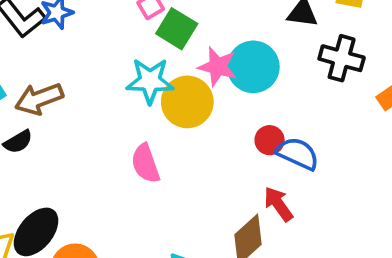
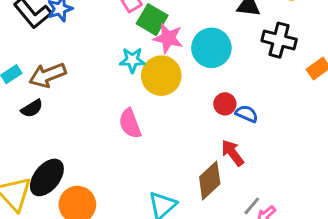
pink star: (218, 67) -> (168, 38), moved
cyan star: (150, 81) -> (132, 60), size x0.7
blue semicircle: (298, 154) -> (247, 114), size x0.7

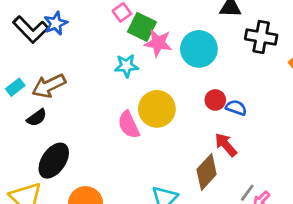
yellow circle: (161, 76) -> (157, 109), moved
black ellipse: (47, 177) -> (54, 161), moved

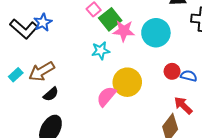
green square: (142, 27) -> (110, 19), turned 30
black semicircle: (37, 118) -> (51, 94), moved
pink semicircle: (129, 125) -> (106, 96), turned 70

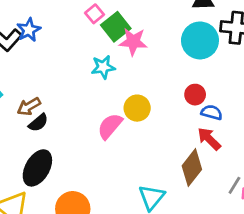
cyan circle: (156, 33) -> (200, 40), moved
brown arrow: (42, 71) -> (29, 106), moved, size x0.7
blue semicircle: (189, 76) -> (212, 112), moved
yellow circle: (127, 82) -> (137, 108), size x0.7

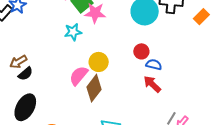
brown diamond: (192, 168) -> (94, 88), moved

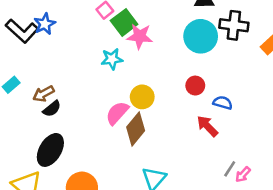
blue semicircle: (154, 65) -> (223, 103), moved

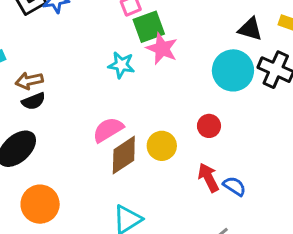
yellow circle: (142, 97) -> (162, 146), moved
blue semicircle: (223, 103) -> (234, 186), moved

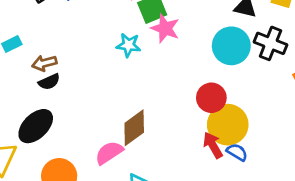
red circle: (209, 126) -> (211, 98), size x1.4
pink semicircle: (108, 130) -> (109, 153), moved
yellow circle: (162, 146) -> (228, 125), moved, size x1.5

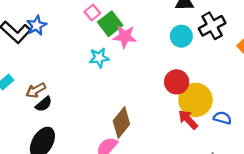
black cross: (270, 43) -> (212, 26), turned -35
cyan circle: (231, 46) -> (181, 36), size x0.7
blue semicircle: (237, 152) -> (222, 118), moved

